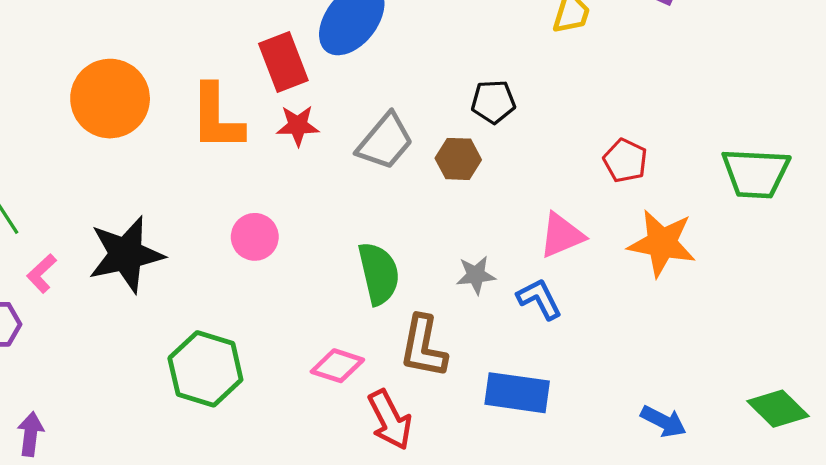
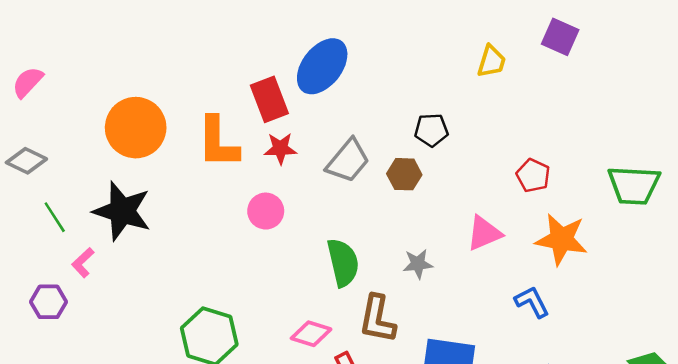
pink circle: (255, 237) -> (266, 211), moved
black star: (126, 254) -> (122, 211), moved, turned 30
blue L-shape: (539, 299) -> (532, 302), moved

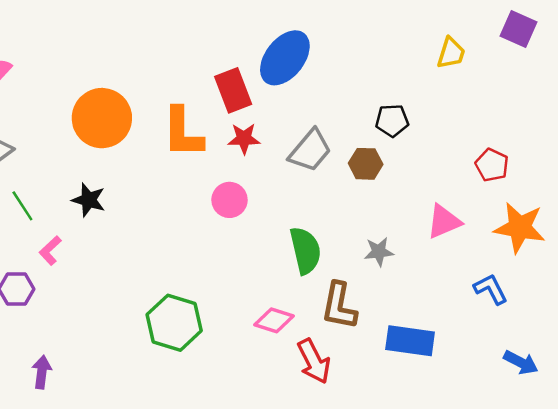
black star: (122, 211) -> (89, 200), size x0.6

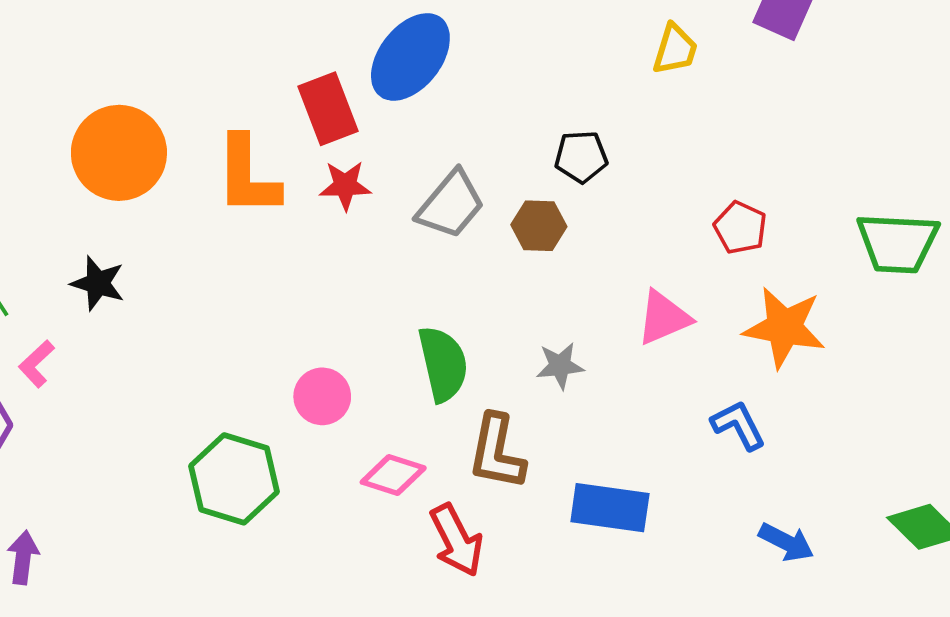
pink circle: (230, 200) -> (322, 396), moved

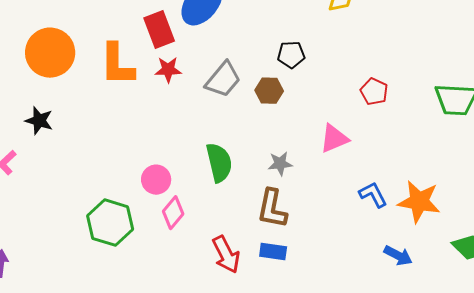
orange star: (784, 327) -> (419, 202), moved
brown L-shape: (497, 452) -> (272, 209), moved
pink diamond: (393, 475) -> (173, 213), moved, turned -68
blue rectangle: (610, 508) -> (273, 252), moved, size x0.7

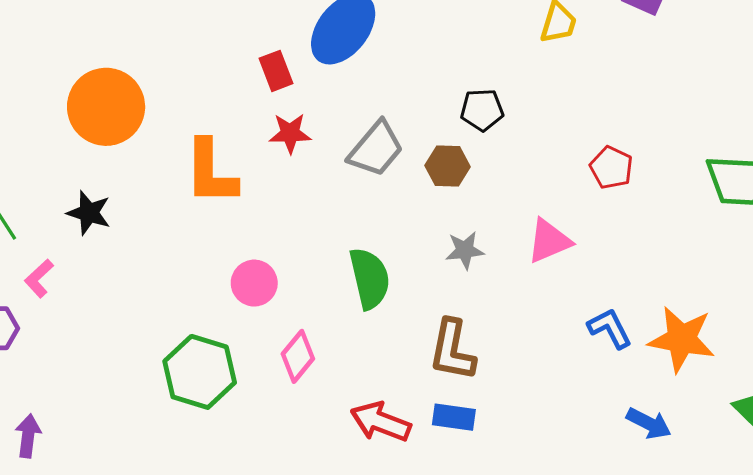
red rectangle: (159, 30) -> (276, 71), size x0.7
orange L-shape: (117, 65) -> (211, 172), moved
gray star: (280, 164) -> (465, 250), moved
pink circle: (156, 180) -> (254, 283), moved
red arrow: (226, 255) -> (381, 422), turned 138

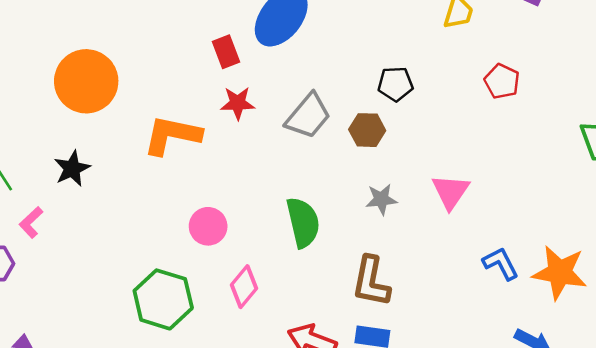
red pentagon: (611, 168) -> (502, 81), moved
orange L-shape: (211, 172) -> (172, 135), turned 102
black star: (89, 213) -> (72, 169), turned 30
pink triangle: (549, 241) -> (451, 192), turned -33

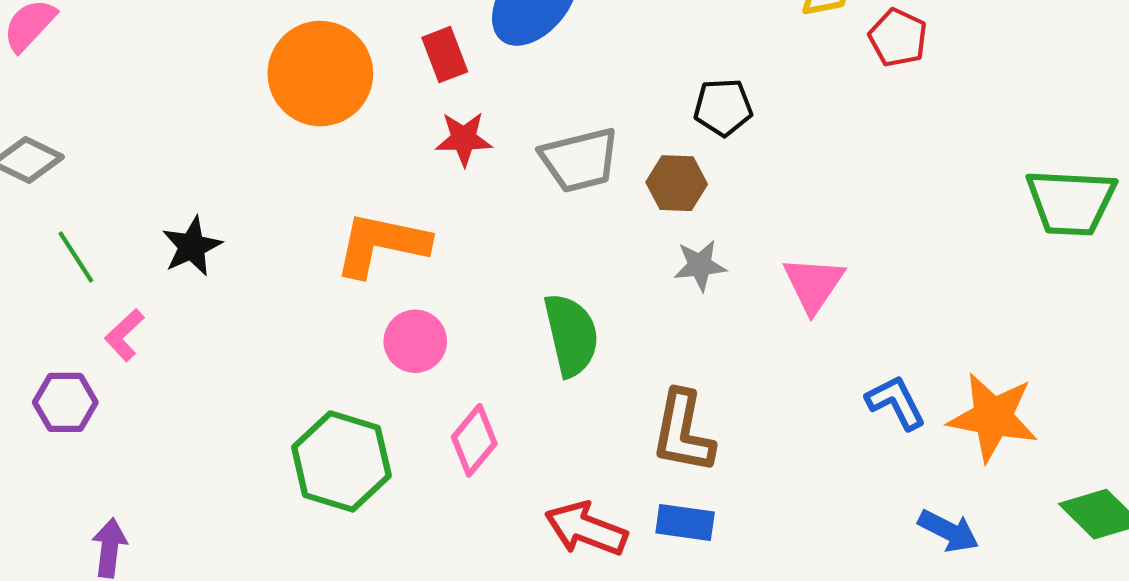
orange circle: (86, 81) -> (320, 74), moved
red pentagon: (502, 81) -> (898, 38), moved
gray trapezoid: (308, 116) -> (580, 160), turned 36
orange L-shape: (172, 135) -> (382, 244), moved
gray star: (381, 199) -> (700, 265), moved

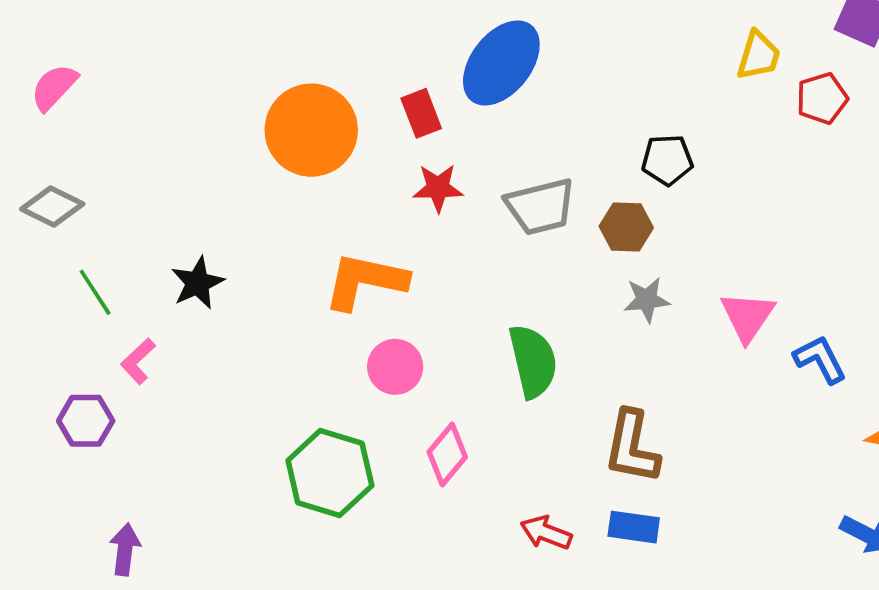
red pentagon: (898, 38) -> (822, 98), turned 30
blue L-shape: (896, 402) -> (820, 359), moved
red arrow: (586, 529) -> (546, 533), size x0.7

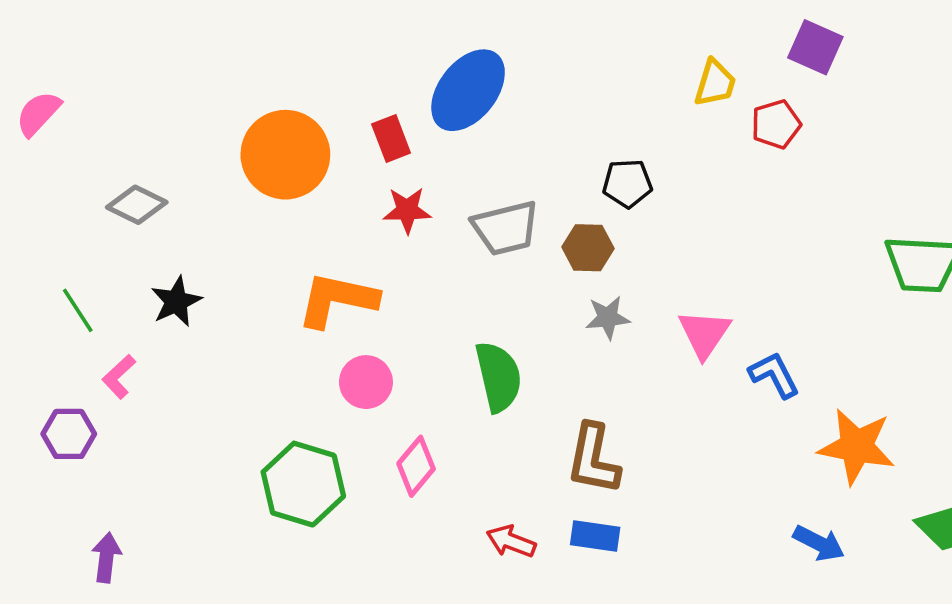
gray diamond: (52, 207) -> (137, 205), moved

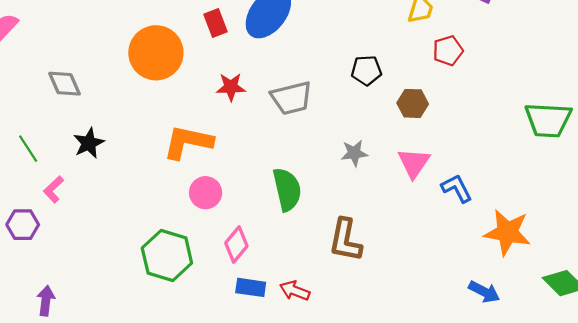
red pentagon: (776, 124) -> (448, 51), moved
red rectangle: (391, 139) -> (215, 23), moved
gray diamond: (137, 205) -> (65, 84), turned 40
brown hexagon: (588, 248) -> (413, 103), moved
blue rectangle: (595, 536) -> (251, 287), moved

